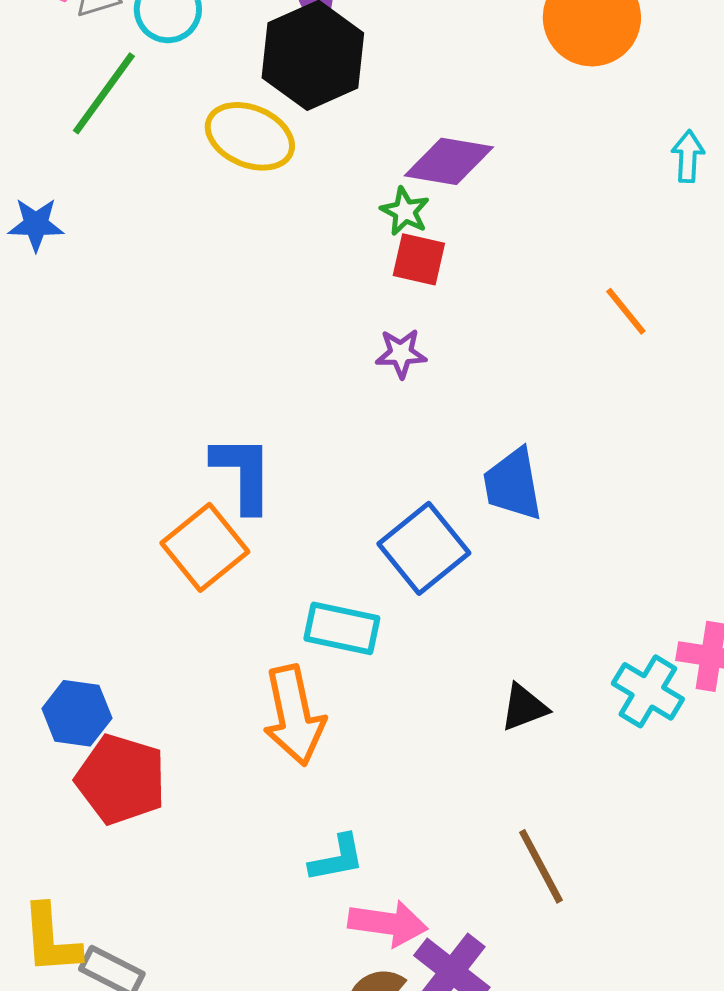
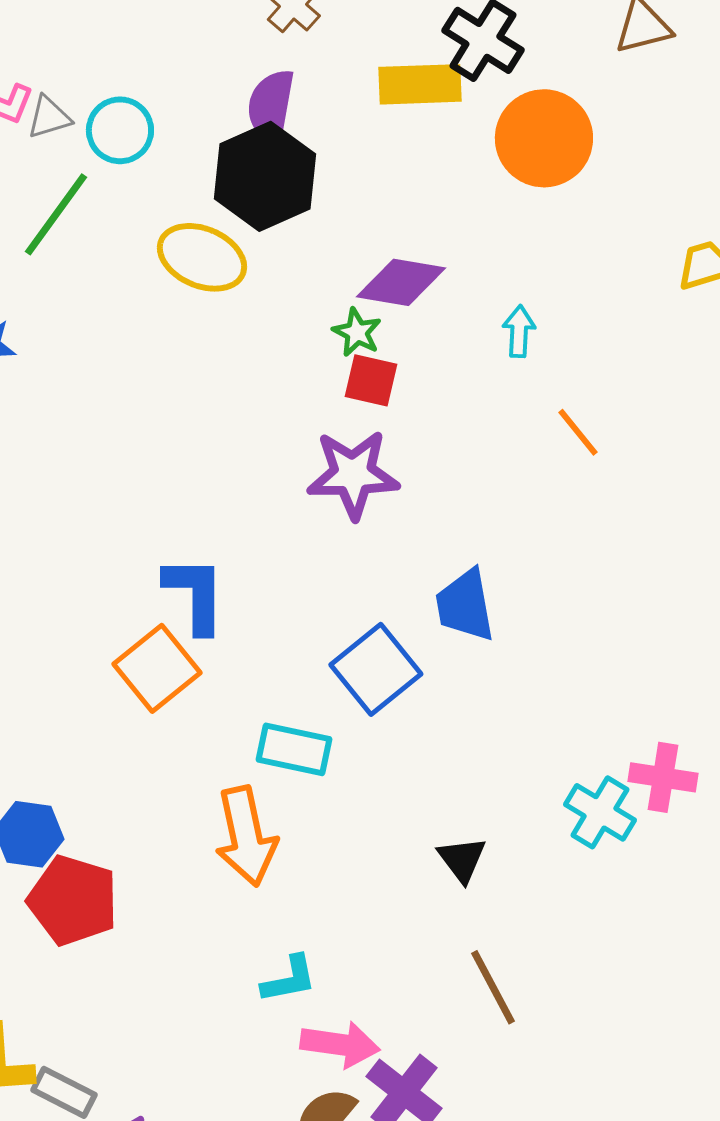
cyan arrow: (688, 156) -> (519, 331), moved
purple star: (401, 353) -> (353, 474), size x1.8
black triangle: (524, 707) -> (462, 859), moved, turned -46

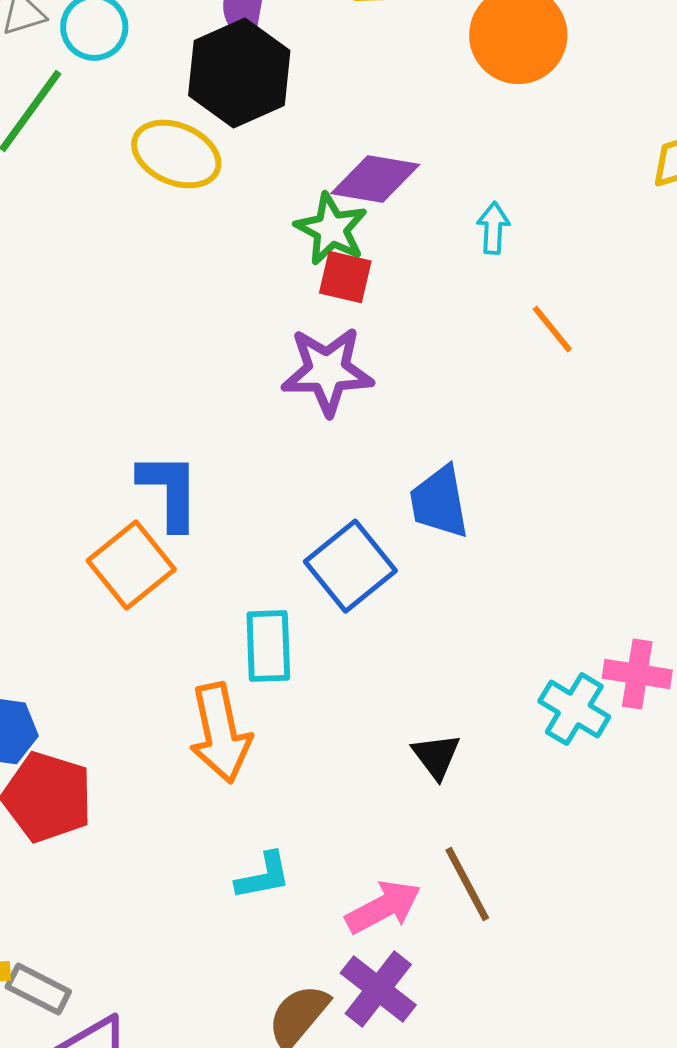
green star: (357, 332) -> (331, 229), size x1.5
cyan rectangle: (294, 749) -> (268, 646), turned 76
pink arrow: (340, 1044) -> (383, 907), moved, turned -36

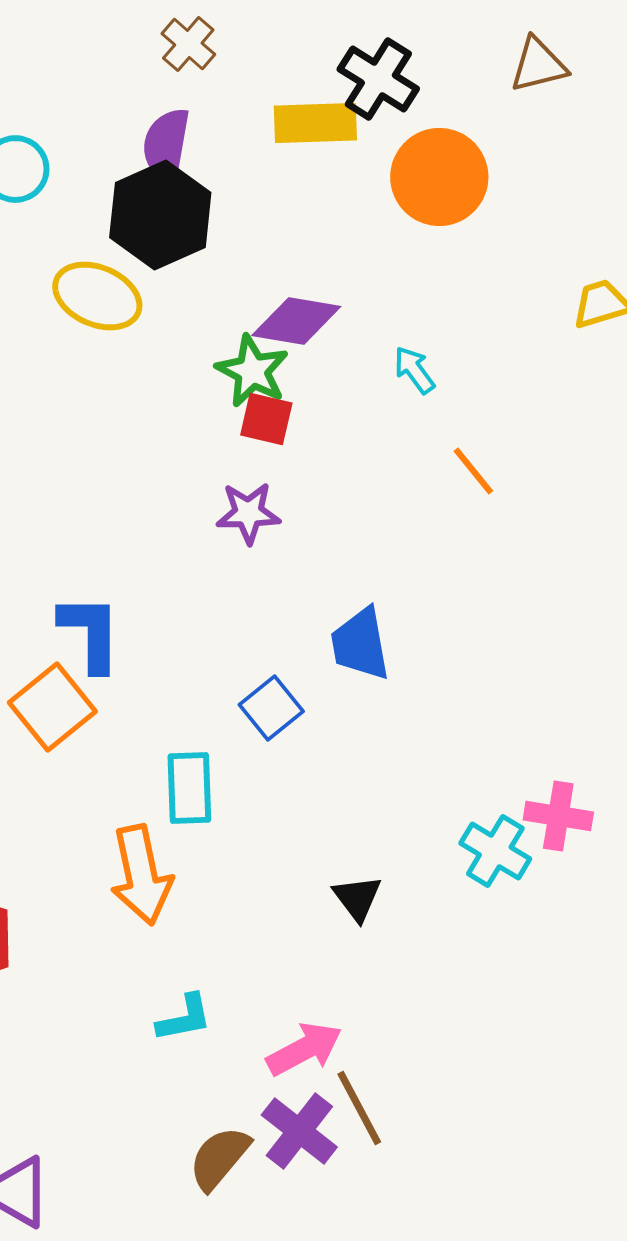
cyan arrow: (493, 228) -> (414, 370), turned -39
purple star: (327, 371) -> (248, 513), size x0.7
blue square: (350, 566) -> (271, 708), size x0.7
brown line: (467, 884) -> (359, 1108), moved

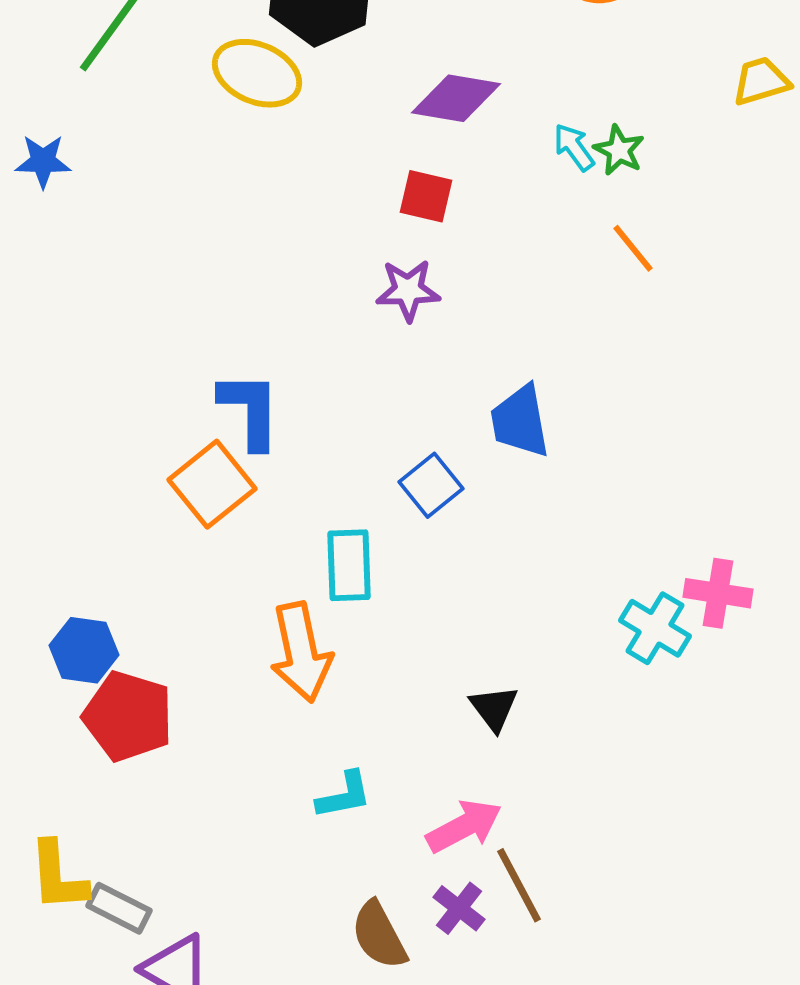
green star: (252, 371) -> (619, 150), moved, size x0.7
black triangle: (357, 898) -> (494, 708), moved
purple cross: (299, 1131) -> (459, 908), size x0.7
brown semicircle: (219, 1158) -> (379, 935), turned -68

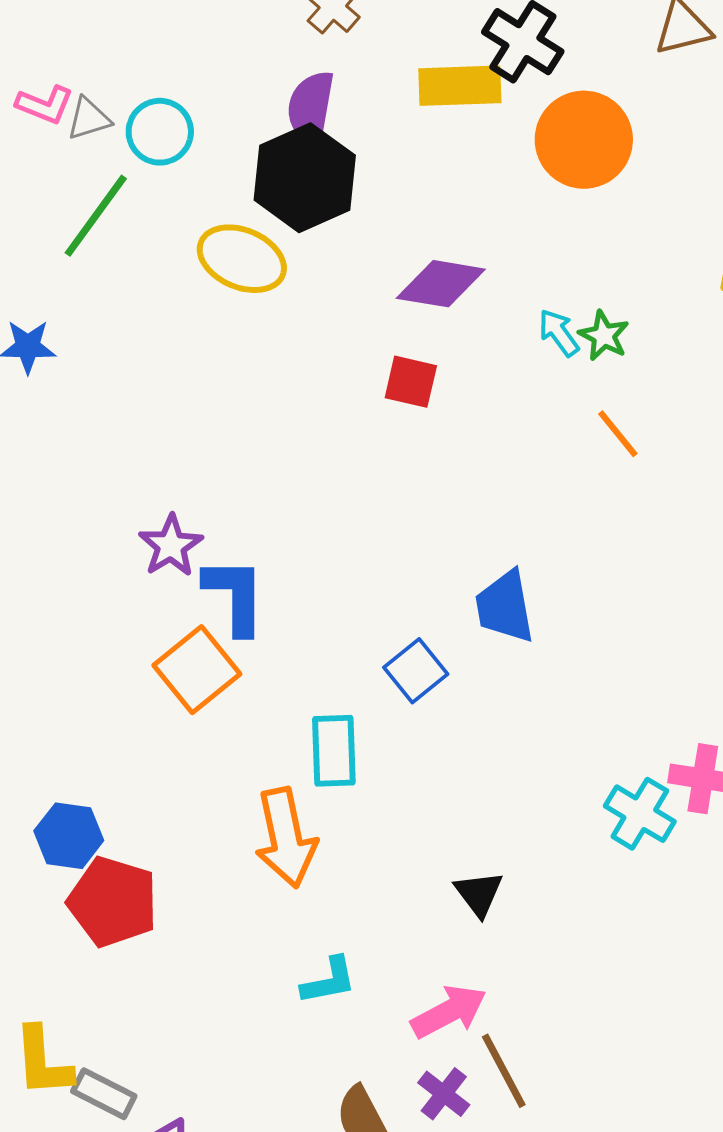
purple star: (408, 290) -> (171, 546), moved, turned -30

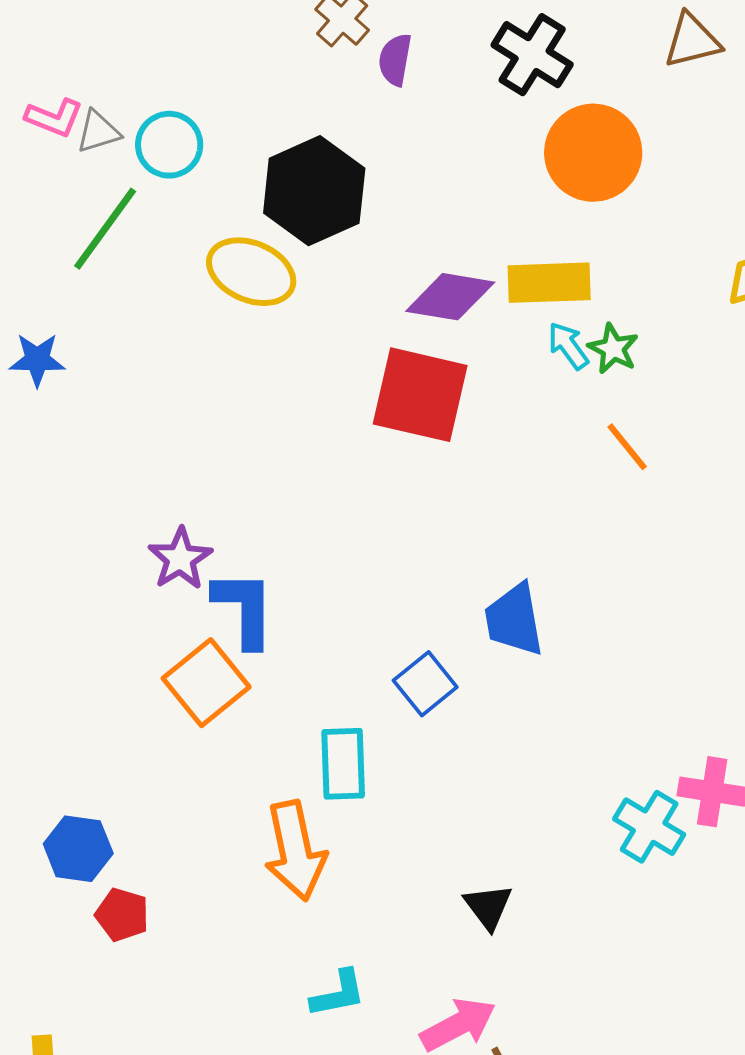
yellow rectangle: (460, 86) -> (549, 283), moved
purple semicircle: (311, 108) -> (395, 60), moved, size x0.7
red square: (411, 382) -> (420, 395), size x1.8
red pentagon: (113, 902) -> (122, 915), size x0.6

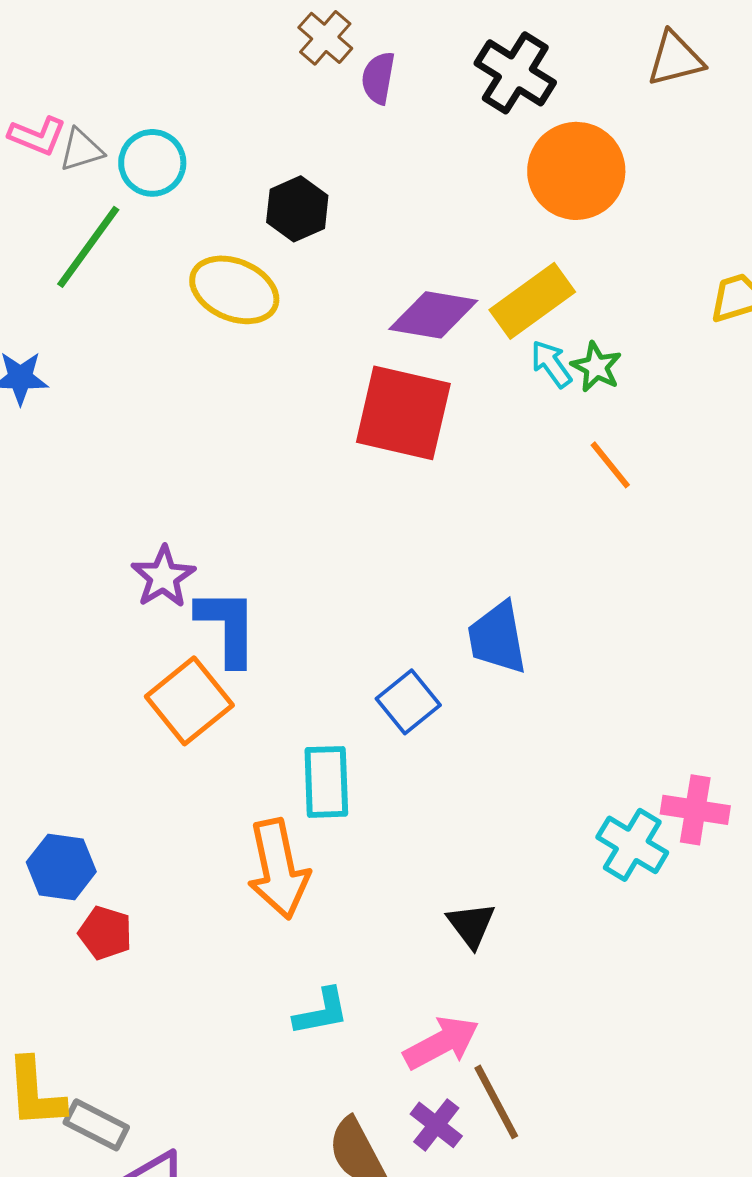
black hexagon: (314, 191) -> (297, 209), size x0.6
yellow rectangle: (549, 283) -> (532, 301), turned -34

